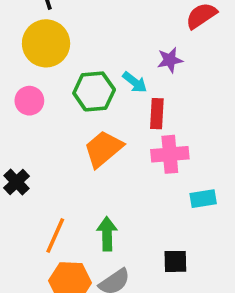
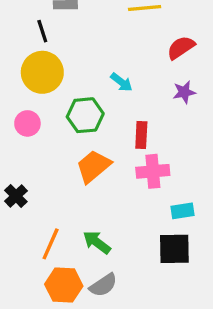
purple star: (170, 60) -> (184, 92), moved
cyan arrow: (135, 82) -> (121, 82), moved
green arrow: (107, 234) -> (97, 242), turned -52
black square: (175, 261) -> (174, 249), moved, size x1.5

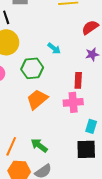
red rectangle: (141, 135) -> (78, 80), moved
cyan rectangle: (183, 211) -> (91, 126), turned -64

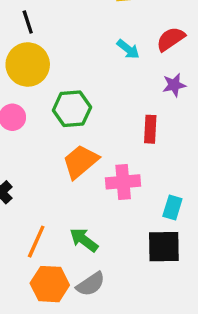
cyan arrow: (54, 48) -> (128, 49), moved
pink cross: (73, 102) -> (123, 182), moved

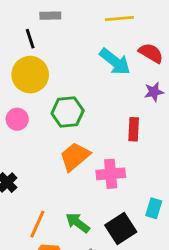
red semicircle: (171, 39) -> (151, 53), turned 65
cyan arrow: (128, 49) -> (115, 62), size x1.6
cyan rectangle: (172, 208) -> (154, 208), moved
black square: (164, 247) -> (121, 228), moved, turned -32

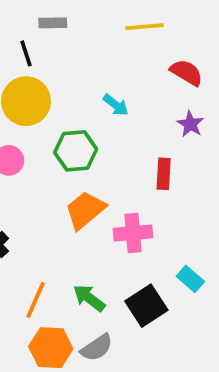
cyan arrow: (115, 62) -> (116, 105), moved, size x0.6
purple star: (154, 92) -> (190, 124), turned -30
cyan rectangle: (154, 208) -> (190, 279), turned -66

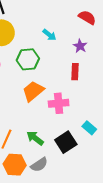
purple star: (190, 124) -> (80, 46), moved

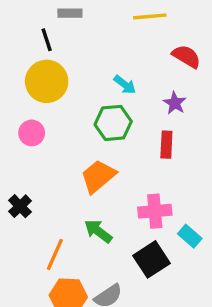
green hexagon: (28, 59) -> (113, 123), moved
pink cross: (59, 103) -> (155, 211), moved
green arrow: (35, 138) -> (98, 231), moved

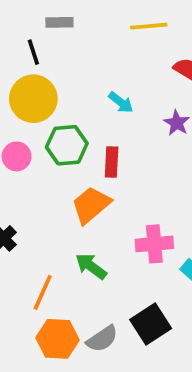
green hexagon: (113, 123) -> (67, 145), moved
red rectangle: (166, 145) -> (112, 162), moved
black square: (151, 259) -> (151, 324), moved

